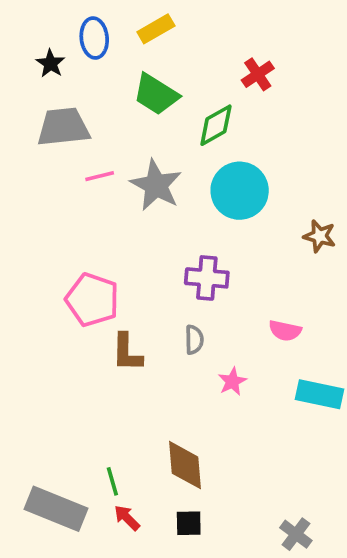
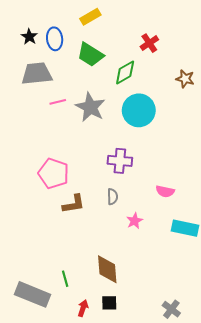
blue ellipse: (94, 38) -> (55, 39), moved
brown star: (320, 236) -> (185, 79), moved
brown L-shape: (127, 352) -> (74, 204), turned -100
red arrow: (127, 518) -> (83, 308), moved, turned 63

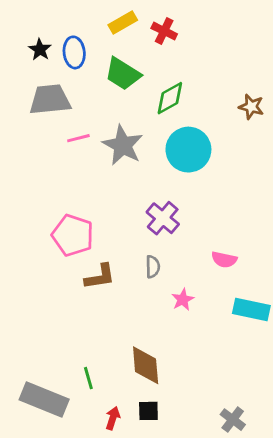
red cross: (149, 43) -> (164, 31), moved, turned -30
purple cross: (120, 161) -> (163, 218), turned 35

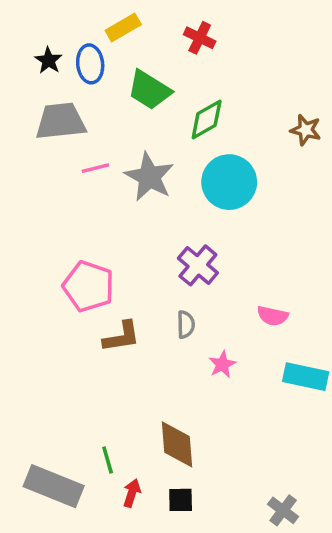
yellow rectangle: (123, 22) -> (123, 27), moved
red arrow: (113, 418) -> (132, 493), moved

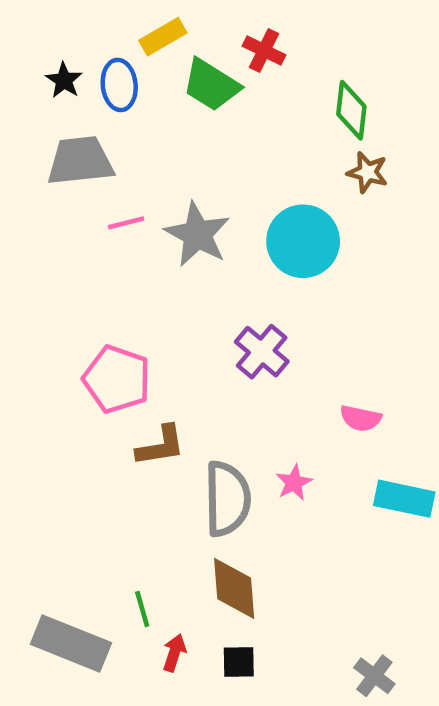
green trapezoid: (149, 90) -> (211, 85), moved
green diamond: (207, 119) -> (351, 110), moved, turned -54
brown star: (306, 130) -> (367, 172), moved
gray semicircle: (186, 325) -> (227, 499), moved, size x2.0

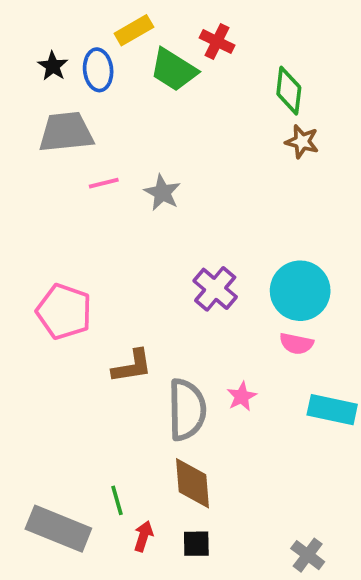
gray star: (197, 234) -> (162, 193), size x0.7
cyan circle: (303, 241) -> (300, 291), moved
pink pentagon: (117, 379) -> (64, 312), moved

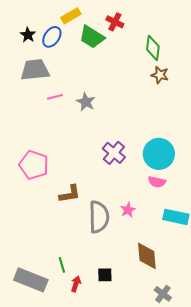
blue ellipse: (98, 70) -> (52, 37), turned 40
brown diamond: (193, 483) -> (147, 256), moved
black square: (196, 544) -> (105, 275), moved

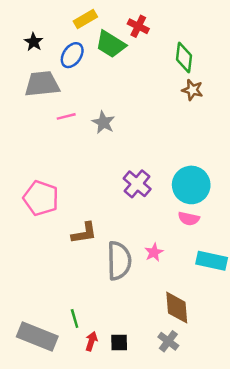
blue ellipse: (52, 37) -> (72, 55), moved
black square: (105, 275) -> (119, 342), moved
gray cross: (163, 294) -> (168, 341), moved

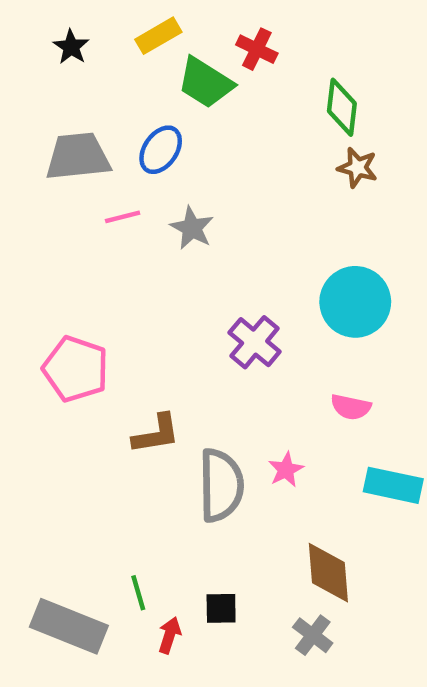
black star: (34, 42) -> (71, 47), moved
blue ellipse: (72, 55) -> (161, 150), moved
cyan circle: (191, 185) -> (355, 302), moved
black square: (119, 342) -> (221, 608), moved

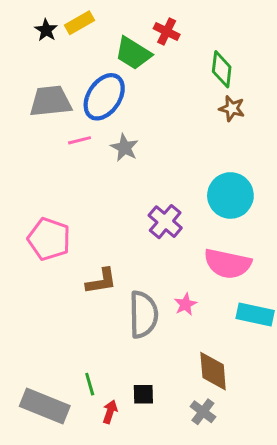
yellow rectangle: (158, 36) -> (80, 23), moved
blue ellipse: (161, 150) -> (104, 97), size x1.5
pink semicircle: (351, 407) -> (228, 264), size x1.8

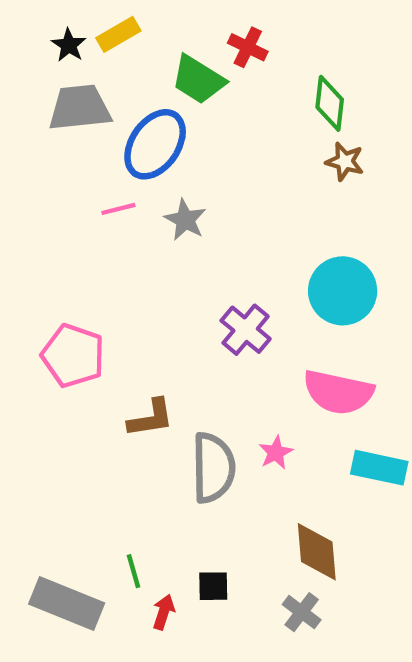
gray trapezoid: (50, 101) -> (80, 108), moved

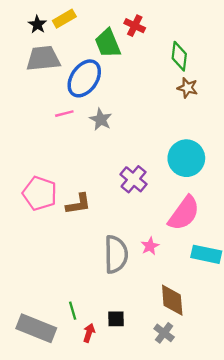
green trapezoid: (198, 80) -> (108, 43), turned 36
pink semicircle: (338, 392) -> (184, 213), turned -66
brown L-shape: (151, 418) -> (78, 204), moved

